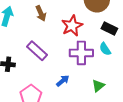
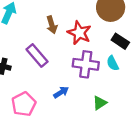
brown arrow: (41, 13) -> (52, 25), moved
red star: (72, 26) -> (79, 33), turned -30

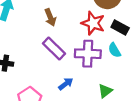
red star: (79, 33) -> (93, 23), moved
purple rectangle: (37, 55) -> (54, 49), moved

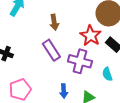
cyan semicircle: (114, 50) -> (107, 74), moved
blue arrow: (66, 84) -> (64, 91), moved, turned 112

